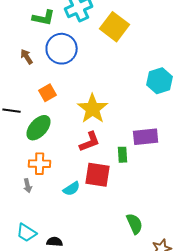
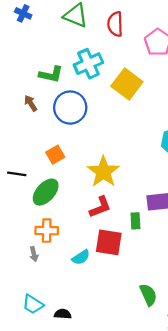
brown arrow: (27, 57) -> (31, 103), moved

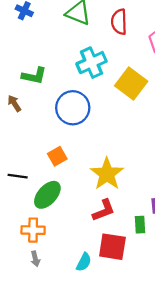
green L-shape: (51, 74) -> (34, 76), moved
brown arrow: (31, 103) -> (14, 103), moved
orange cross: (47, 231) -> (33, 230), moved
cyan semicircle: (81, 257) -> (84, 262), turned -30

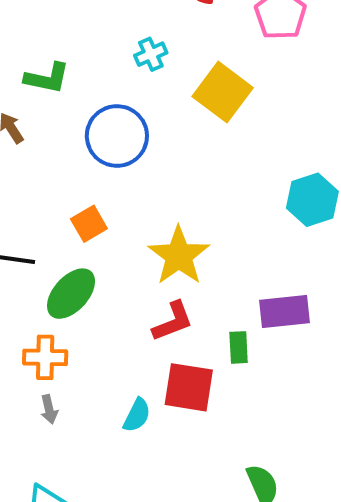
cyan cross: (91, 63) -> (151, 54), size x0.6

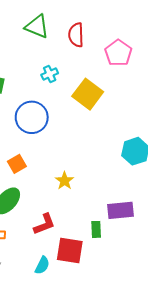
yellow star: (179, 256) -> (64, 181), size x0.6
red L-shape: (173, 321) -> (44, 224), moved

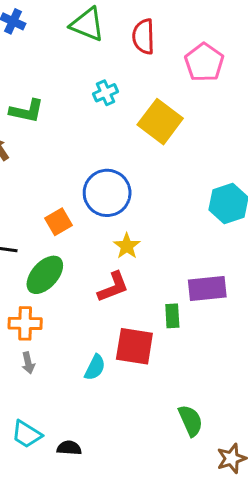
blue circle: (32, 117) -> (107, 193), moved
red L-shape: (44, 224) -> (113, 287), moved

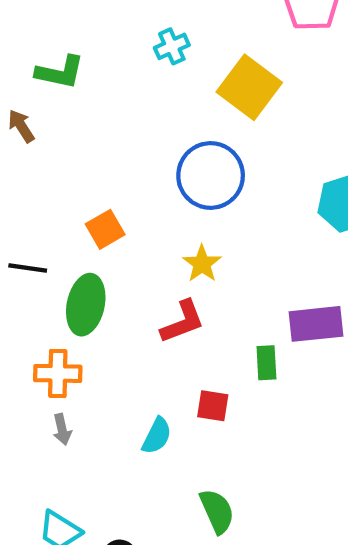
blue circle: (107, 193) -> (211, 175), moved
green ellipse: (45, 275) -> (86, 305), turned -30
red square: (134, 346) -> (213, 406), size x0.6
green semicircle: (191, 421) -> (217, 511), moved

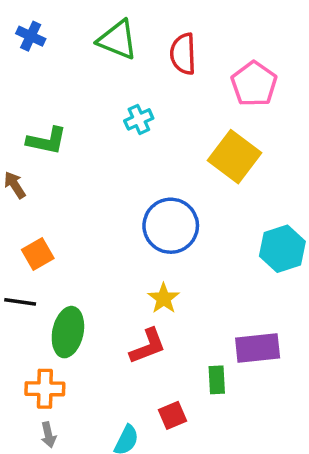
yellow square: (249, 87) -> (235, 157), moved
orange square: (105, 229) -> (38, 254), moved
red square: (213, 406) -> (172, 415), turned -32

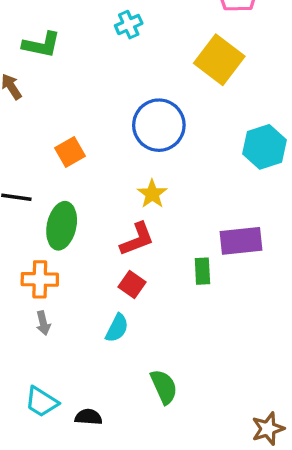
orange square: (38, 254) -> (70, 152), moved
red square: (172, 415) -> (132, 284), moved, turned -32

